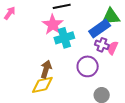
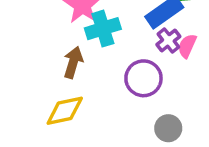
purple cross: (102, 45) -> (168, 40), turned 32
brown arrow: (46, 69) -> (73, 62), moved

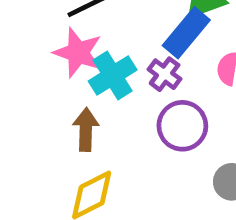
purple cross: (168, 40) -> (165, 74), moved

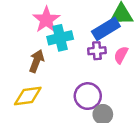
purple cross: (165, 74) -> (97, 51), moved, turned 30
purple circle: (182, 126) -> (88, 96), moved

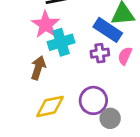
blue rectangle: (106, 29) -> (108, 30), turned 68
yellow diamond: (28, 96) -> (50, 106), moved

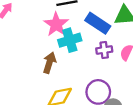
blue rectangle: (108, 30) -> (98, 23), moved

